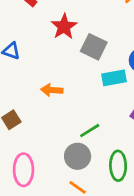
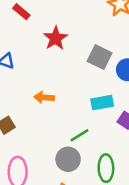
gray square: (94, 47) -> (100, 57), moved
cyan rectangle: (114, 78) -> (102, 103), moved

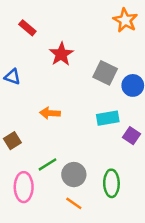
green line: (79, 135) -> (47, 164), moved

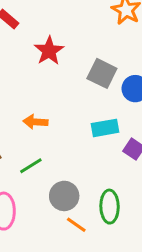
green line: (47, 164) -> (31, 166), moved
orange line: (74, 203) -> (76, 225), moved

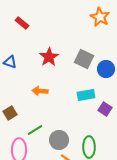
red star: (49, 51) -> (49, 57), moved
green line: (31, 166) -> (35, 130), moved

